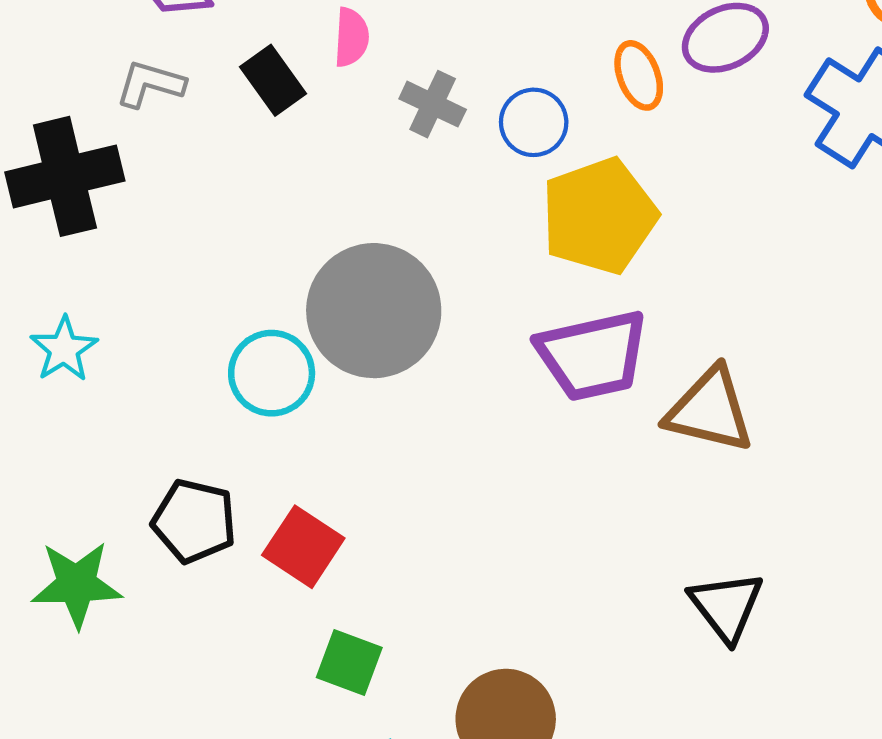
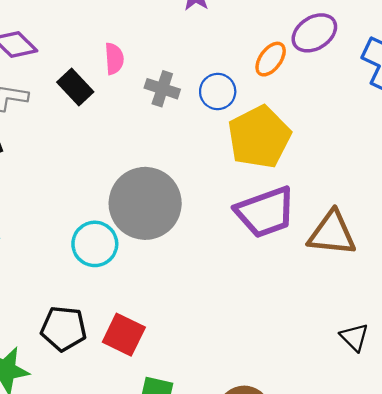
orange ellipse: (639, 75) -> (271, 59), turned 64
black triangle: (726, 606) -> (354, 337), size x0.7

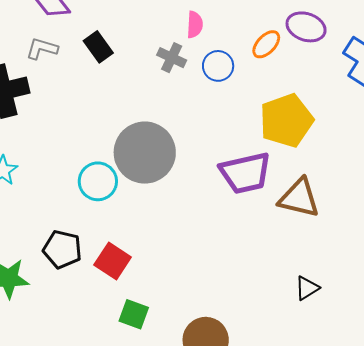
purple ellipse: (314, 33) -> (306, 27), turned 45
pink semicircle: (114, 59) -> (195, 25), moved
yellow pentagon: (259, 137) -> (286, 120), moved
black triangle: (354, 337) -> (307, 288), turned 36

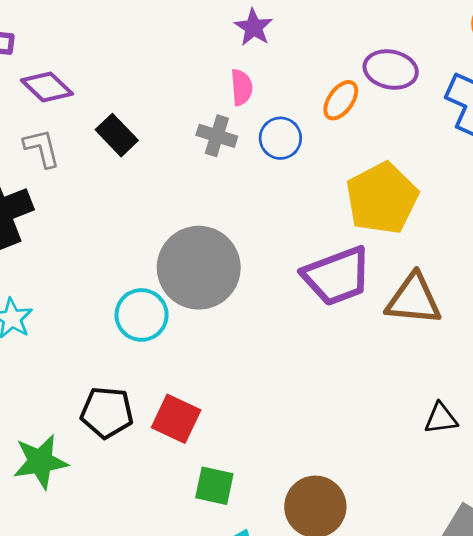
gray L-shape: (42, 49) -> (42, 148), turned 68
black triangle: (307, 288) -> (441, 418), turned 32

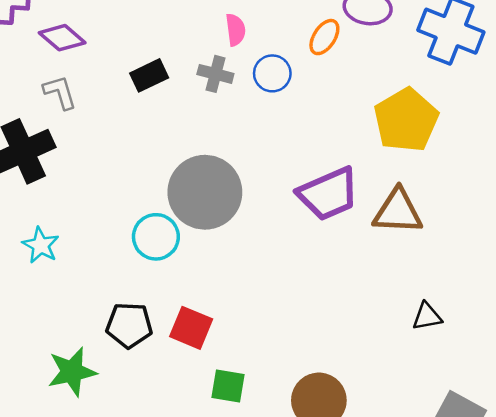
black rectangle: (117, 135) -> (149, 75), moved, turned -69
yellow pentagon: (382, 198) -> (406, 120), moved

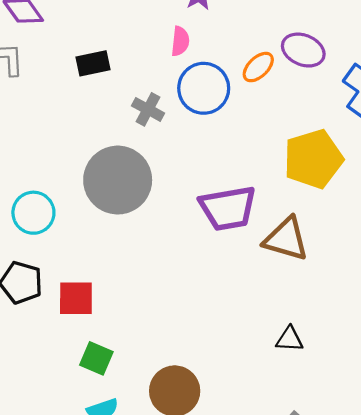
blue circle: (272, 73) -> (204, 88), size x1.5
gray cross: (215, 74) -> (148, 109), moved
cyan circle: (156, 237) -> (33, 213), moved
red square: (191, 328) -> (76, 298), turned -36

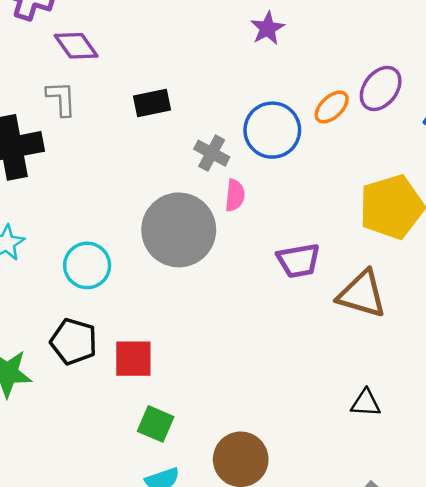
pink semicircle: (180, 41) -> (235, 195), moved
purple ellipse: (303, 50) -> (381, 88), turned -75
purple trapezoid: (228, 208) -> (299, 261), size x0.7

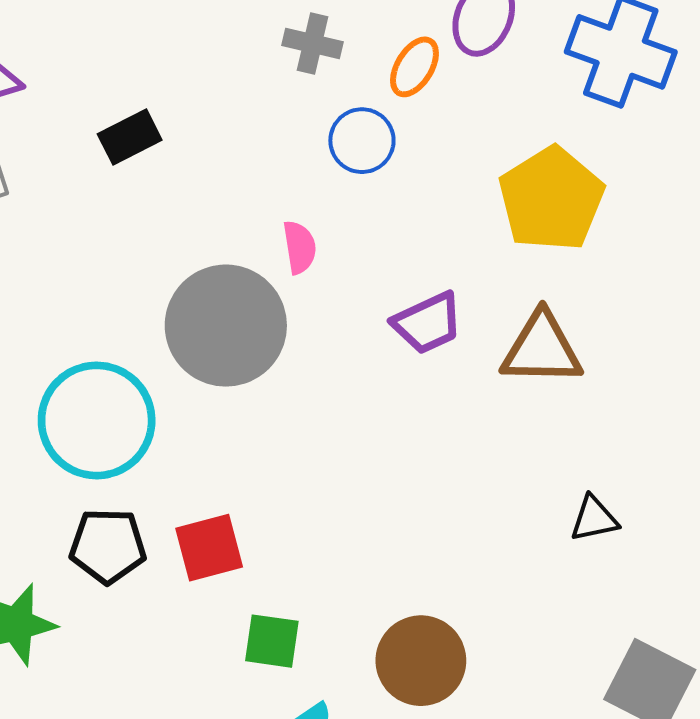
blue circle: (272, 130) -> (362, 141), moved, size x0.7
gray cross: (212, 153) -> (313, 44), moved
cyan circle: (87, 265) -> (97, 420), size x1.5

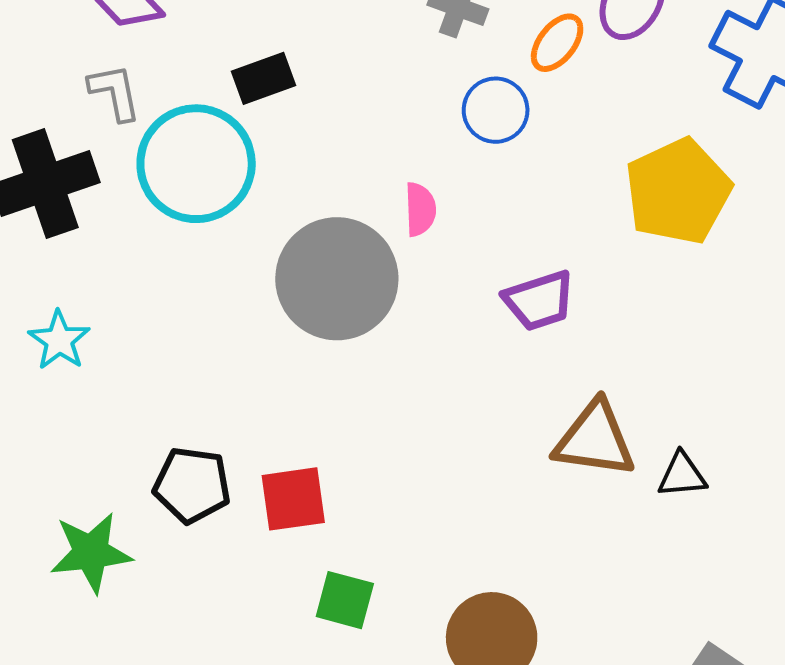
brown triangle: (542, 349) -> (595, 439), moved
cyan circle: (97, 420) -> (196, 164), moved
black triangle: (594, 519) -> (682, 475), moved

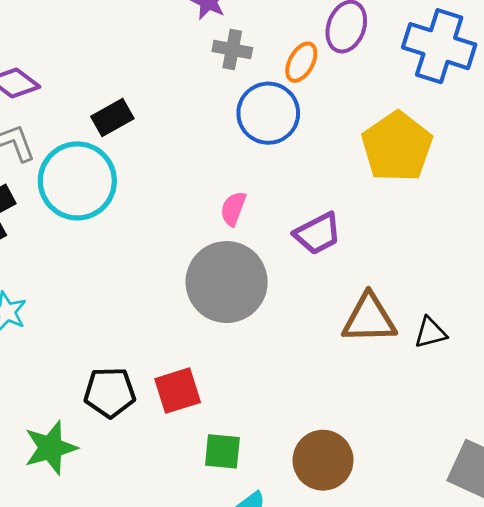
blue circle: (496, 110) -> (268, 113), size x1.4
pink semicircle: (420, 209) -> (233, 209), moved, turned -148
gray circle: (337, 279) -> (227, 282), moved

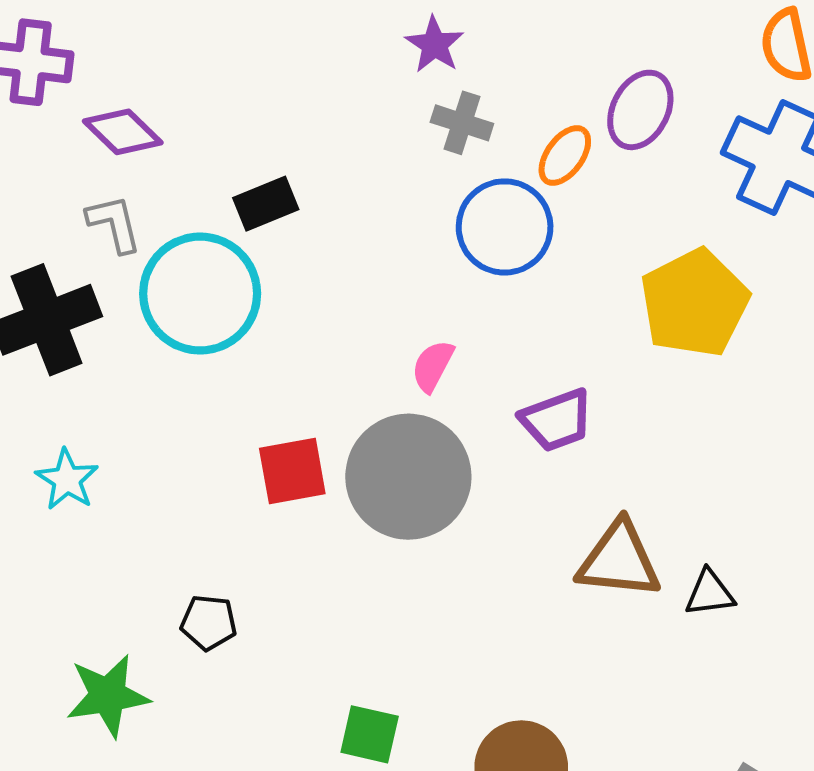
red square: (178, 391) -> (292, 471), moved
black pentagon: (110, 392) -> (209, 623), size x0.7

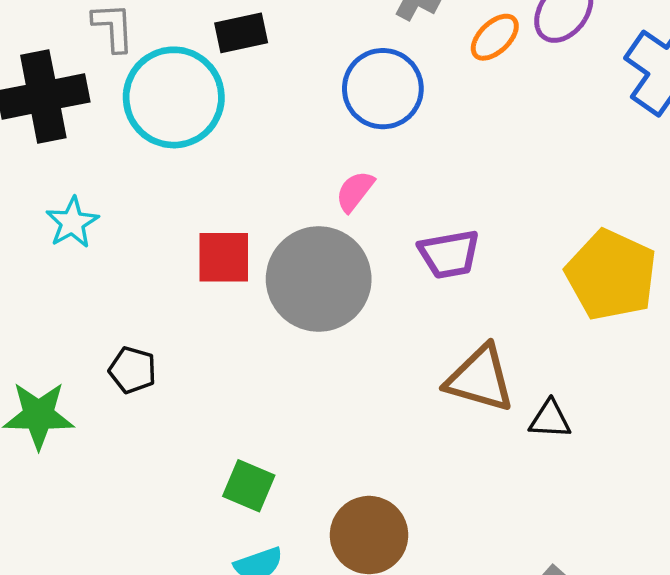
blue circle: (505, 227) -> (383, 89), moved
yellow pentagon: (695, 303) -> (611, 275), moved, turned -30
cyan star: (67, 480) -> (72, 222), moved

